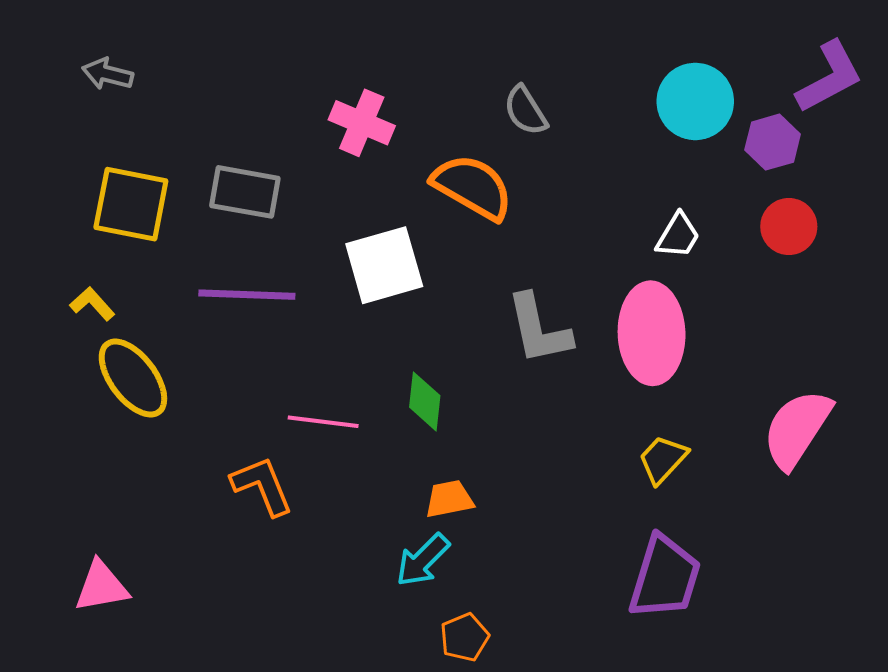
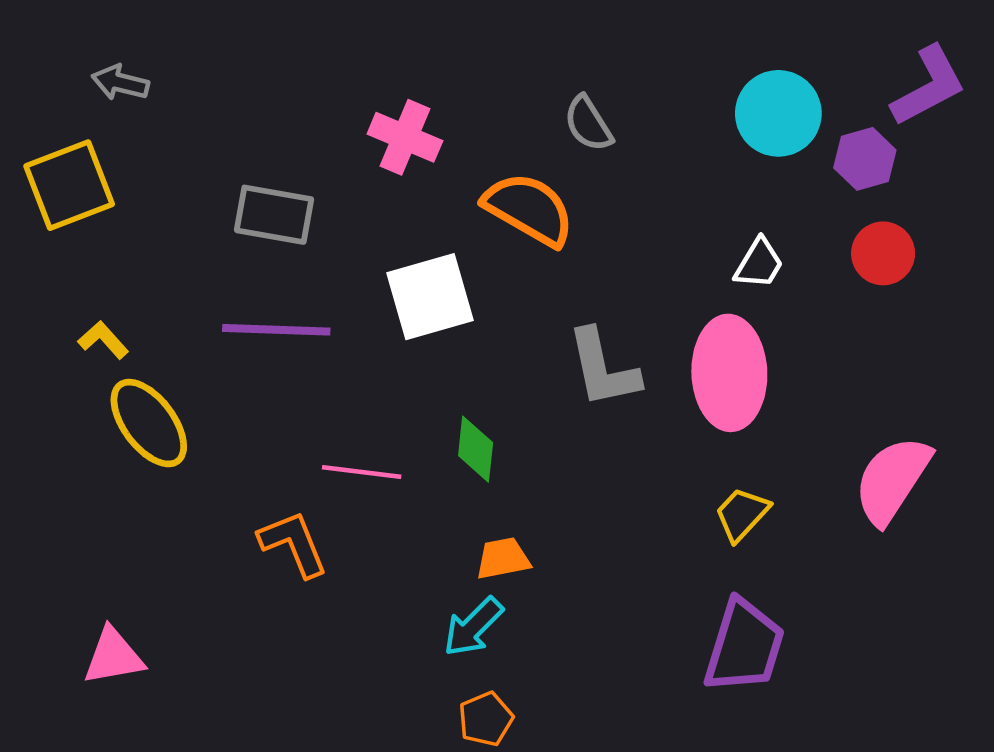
yellow square: (131, 204) -> (69, 185), moved, turned -32
orange pentagon: (464, 637) -> (486, 719), moved

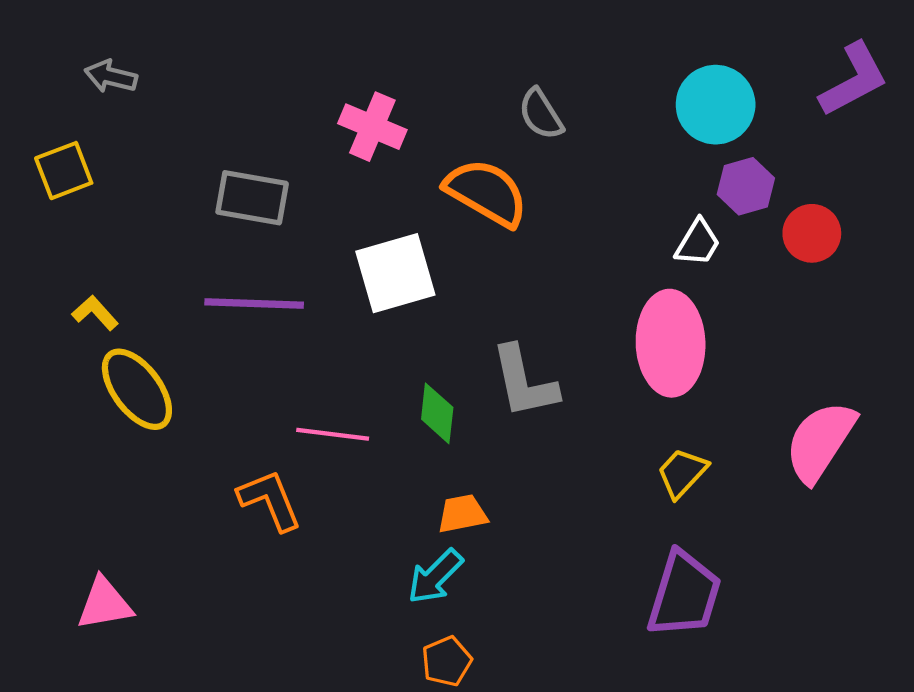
purple hexagon: (865, 159) -> (746, 186), moved
yellow square: (69, 185) -> (64, 171), size x0.7
gray L-shape: (603, 368) -> (524, 382), moved

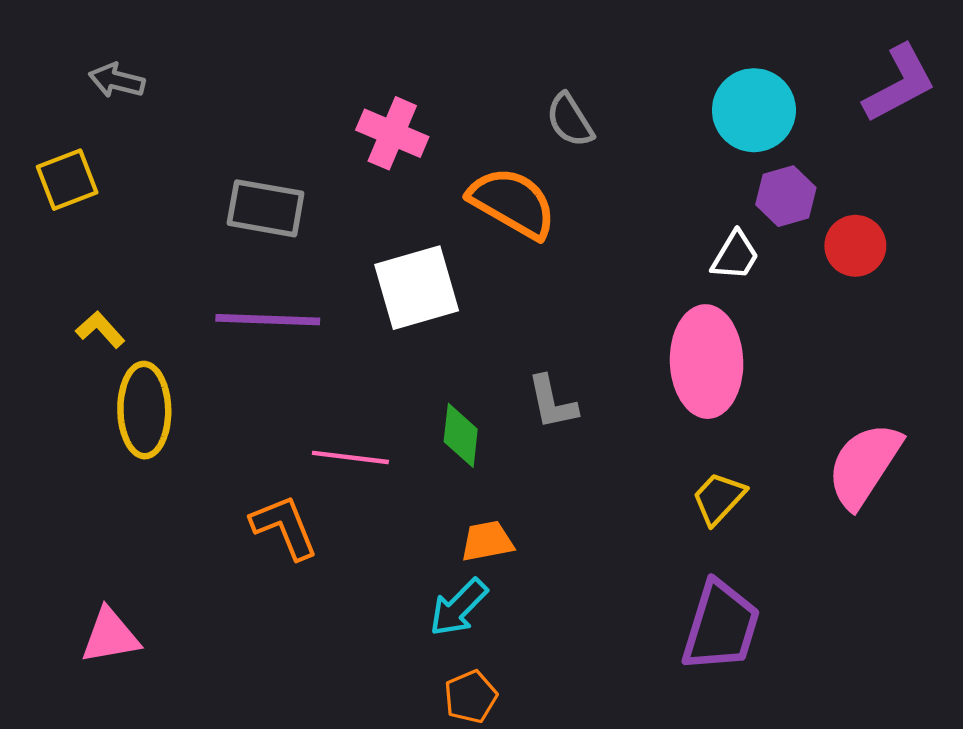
gray L-shape: (524, 382) -> (552, 402), size x0.7
yellow ellipse: (137, 389) -> (144, 410), turned 36

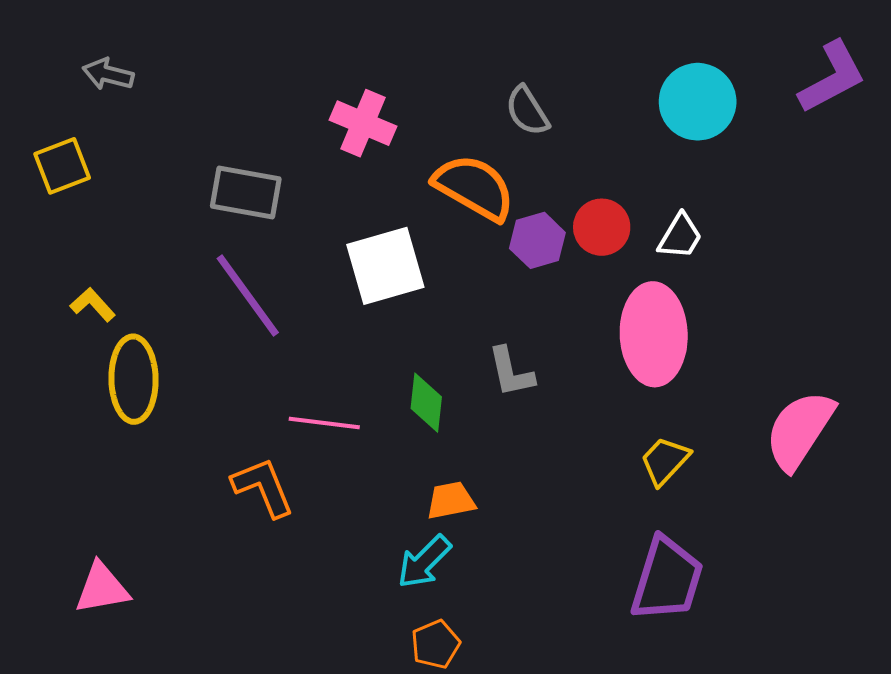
purple hexagon: (786, 196) -> (537, 240), moved
red circle: (855, 246) -> (602, 227), moved
purple line: (268, 320) -> (248, 295), turned 52

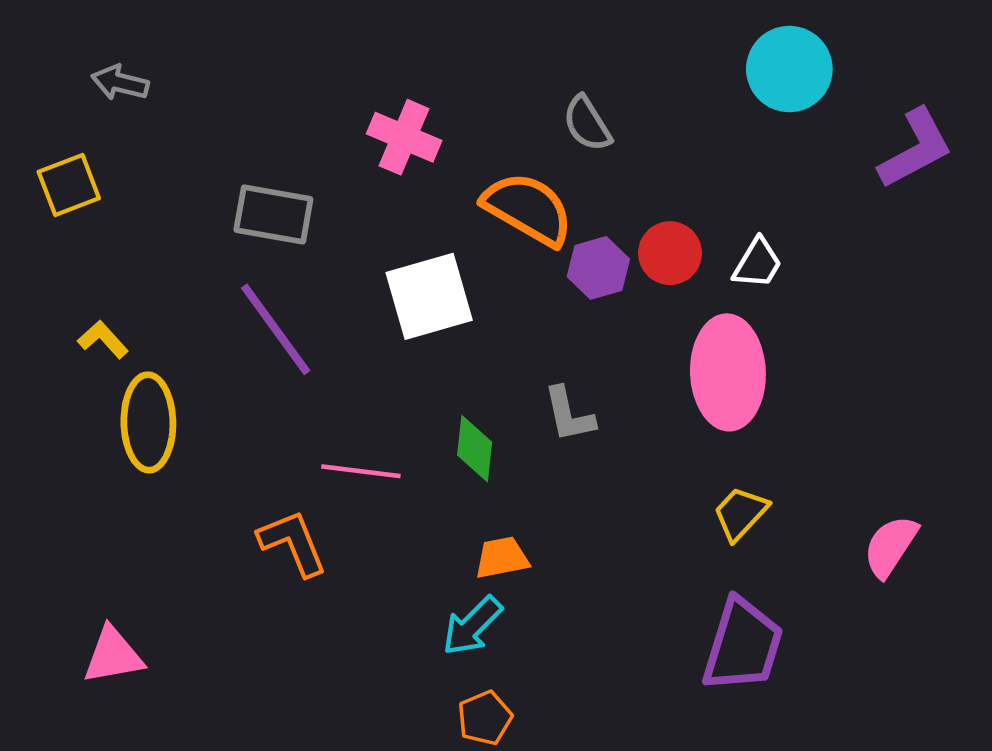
purple L-shape: (832, 77) -> (915, 149), moved
cyan circle: (698, 102) -> (789, 69), moved
pink semicircle: (800, 430) -> (890, 546), moved, size x0.7

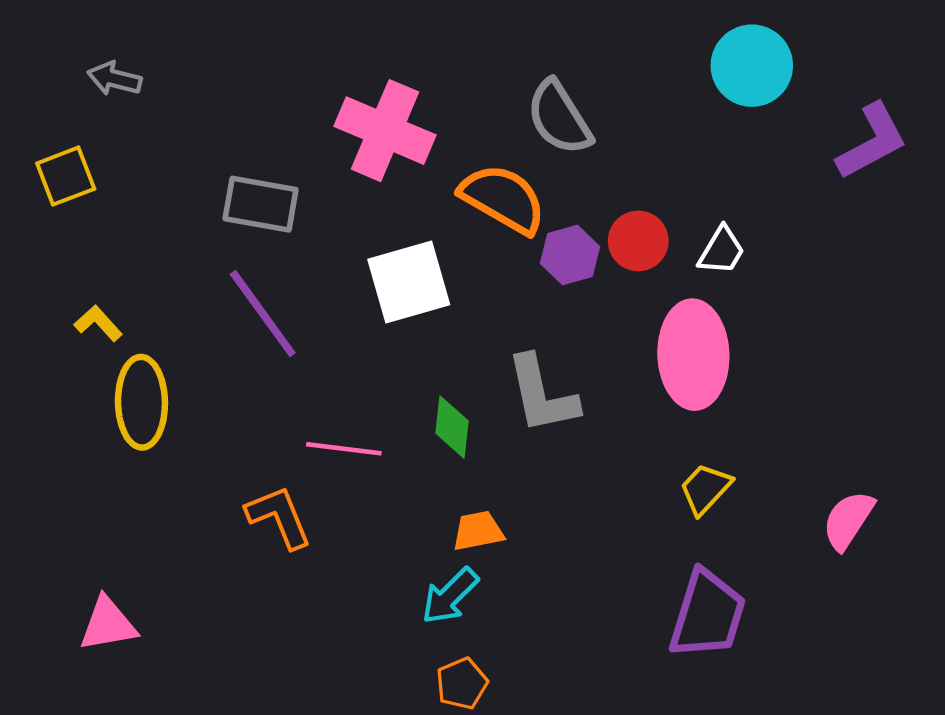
gray semicircle: (587, 124) -> (559, 118), size x1.4
pink cross: (404, 137) -> (385, 131), size x1.4
gray L-shape: (569, 414) -> (542, 395), size x1.5

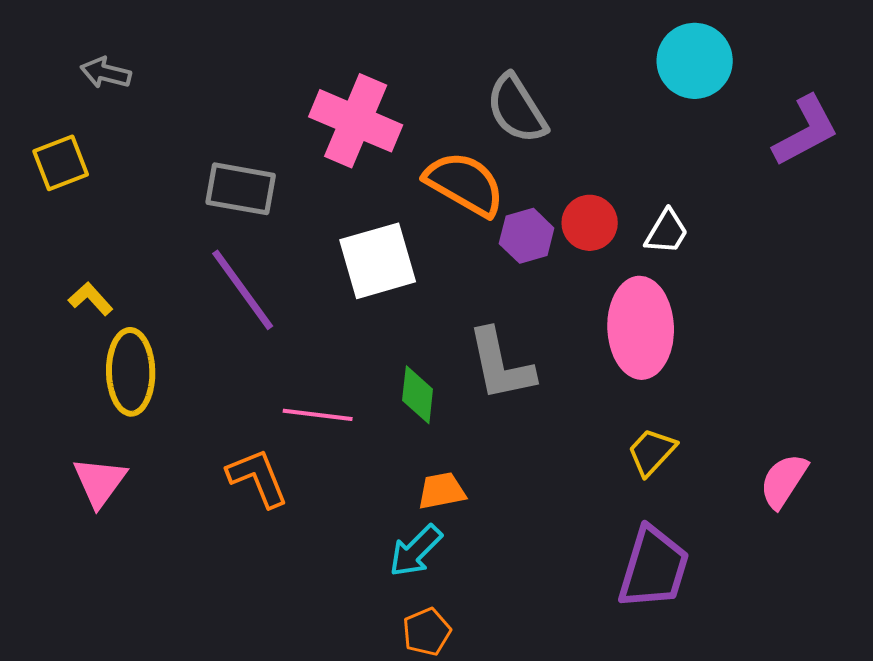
pink triangle: (108, 624) -> (100, 482), moved, turned -44

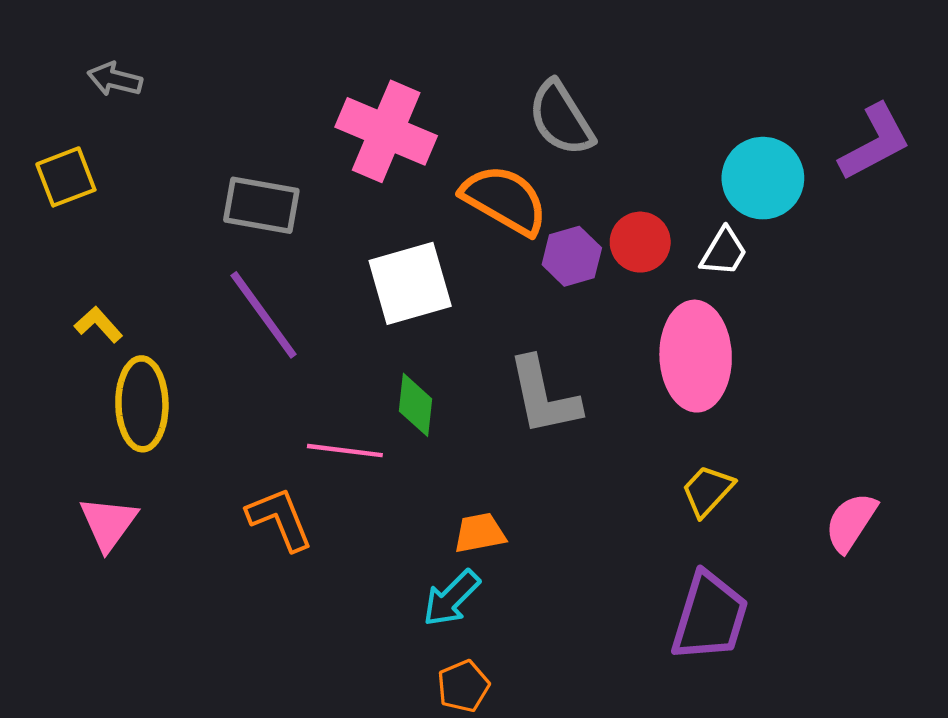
cyan circle: (695, 61) -> (763, 178), moved
green diamond: (418, 395) -> (416, 405), moved

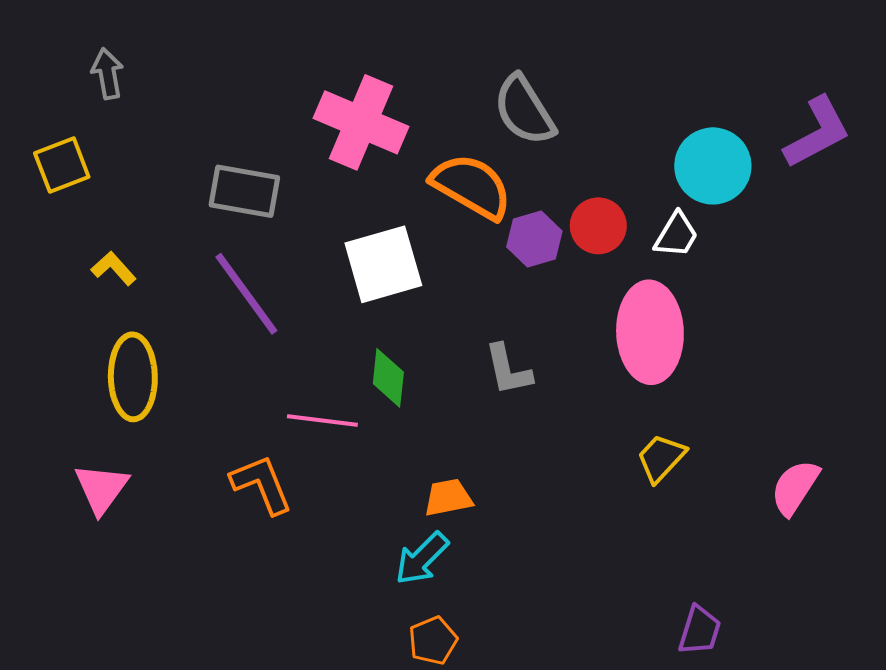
gray arrow: (115, 79) -> (107, 74), turned 66
yellow L-shape: (99, 325) -> (114, 268), moved
gray L-shape: (544, 396) -> (508, 370), size x0.7
purple trapezoid: (710, 617) -> (700, 630), moved, size x0.6

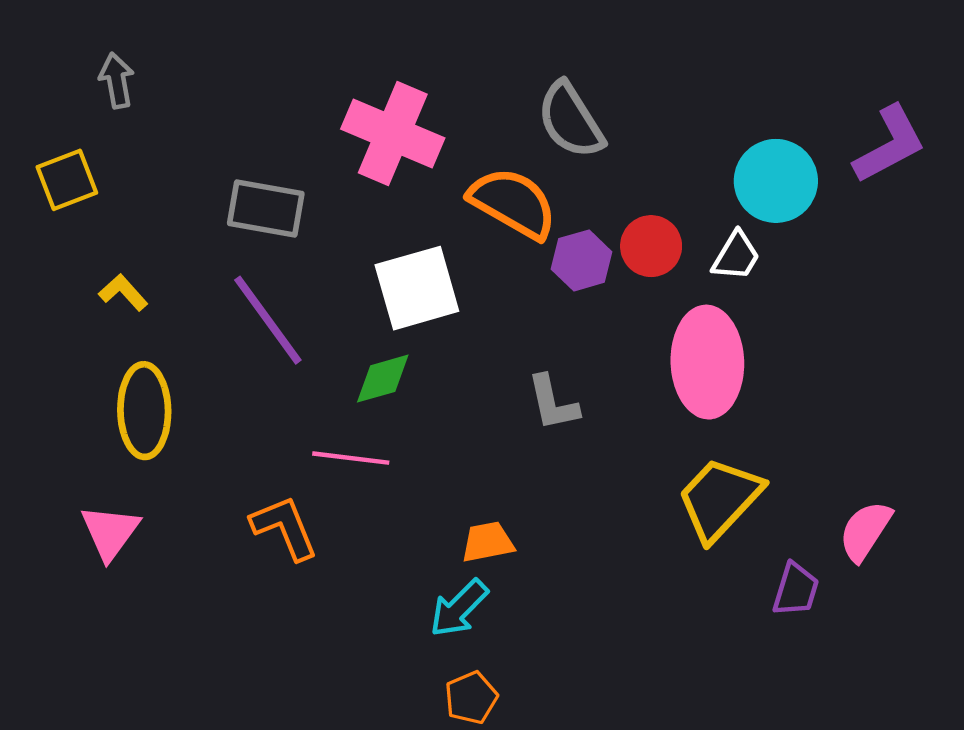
green diamond: (388, 378) -> (383, 379), moved, turned 68
yellow trapezoid: (661, 458) -> (720, 499), size x1.6
purple trapezoid: (700, 630) -> (796, 589), moved

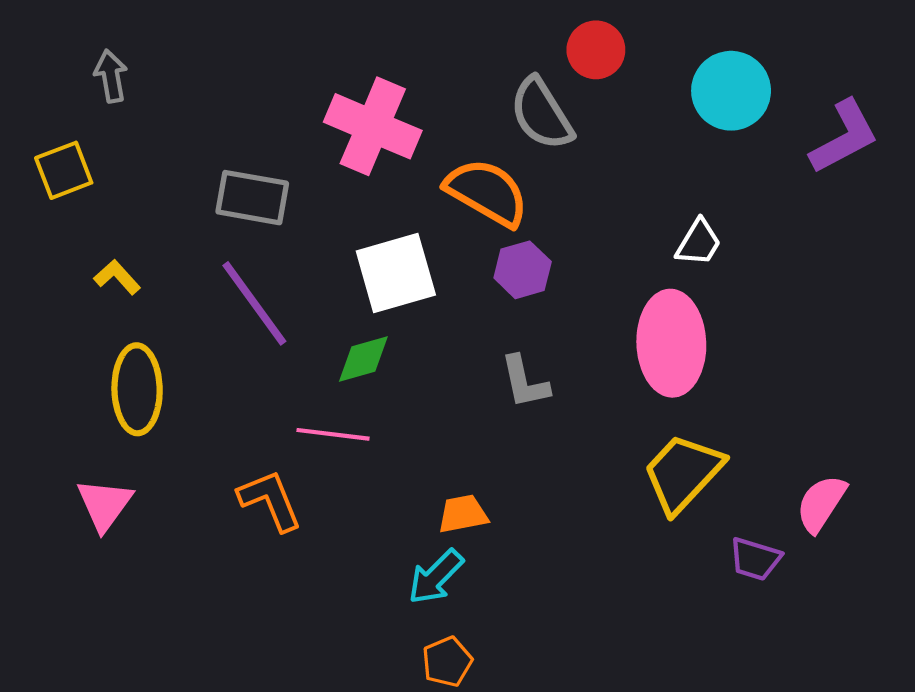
cyan circle: (776, 181) -> (731, 91), moved
red circle: (651, 246) -> (596, 50), moved
purple hexagon: (582, 260) -> (523, 270), moved
purple trapezoid: (796, 589) -> (755, 559), turned 90

